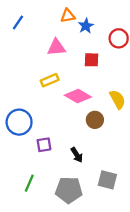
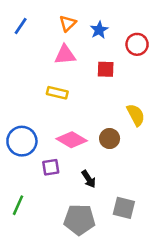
orange triangle: (68, 16) -> (68, 23), moved, turned -35
yellow rectangle: (50, 80) -> (57, 93), turned 36
pink diamond: (78, 96) -> (72, 140), moved
green line: (29, 183) -> (18, 205), moved

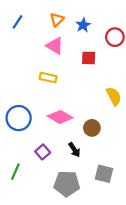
pink triangle: (65, 55) -> (55, 46), turned 36
brown circle: (110, 138) -> (92, 128), moved
purple square: (51, 167) -> (43, 152), moved, turned -32

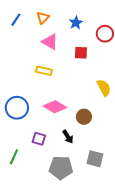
orange triangle: (57, 20) -> (43, 18), moved
purple square: (43, 152) -> (39, 139), turned -32

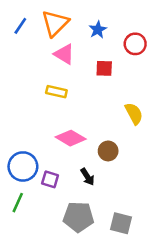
orange triangle: (43, 18) -> (55, 23), size x1.6
blue circle: (17, 108) -> (23, 166), moved
gray square: (95, 159) -> (121, 223), moved

